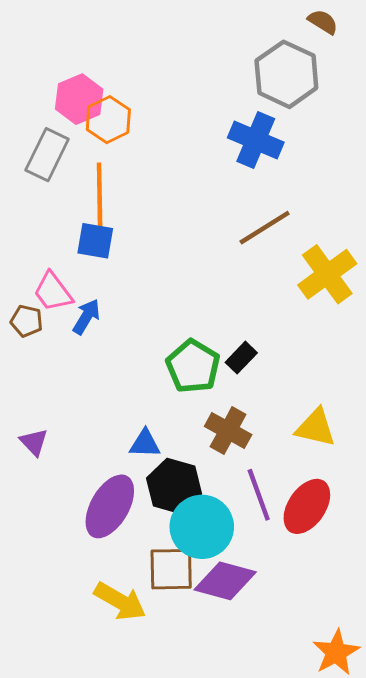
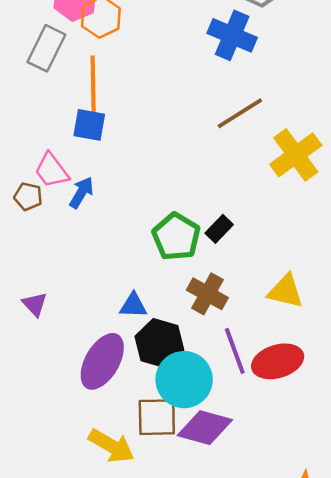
red ellipse: (307, 506) -> (278, 361), turned 39

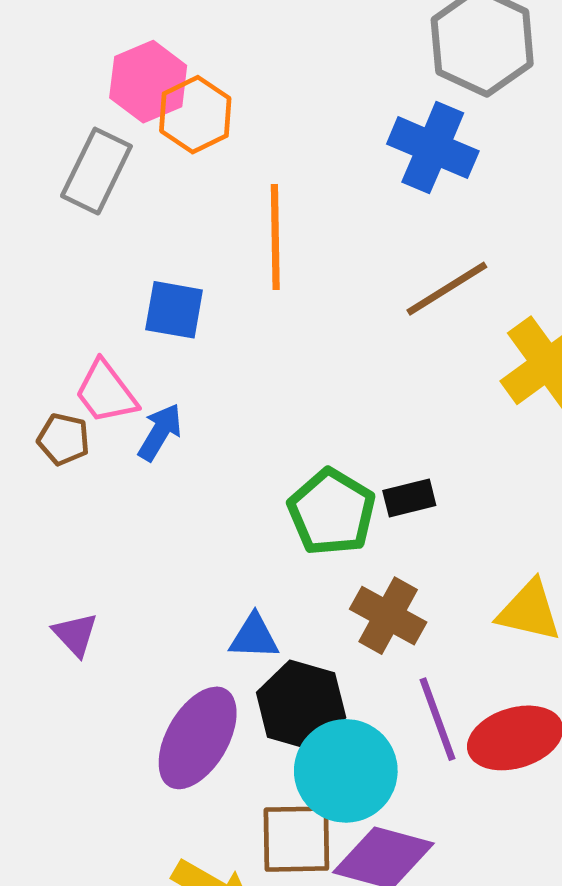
orange line: (93, 85) -> (275, 237), moved
black rectangle: (219, 229) -> (409, 498), turned 32

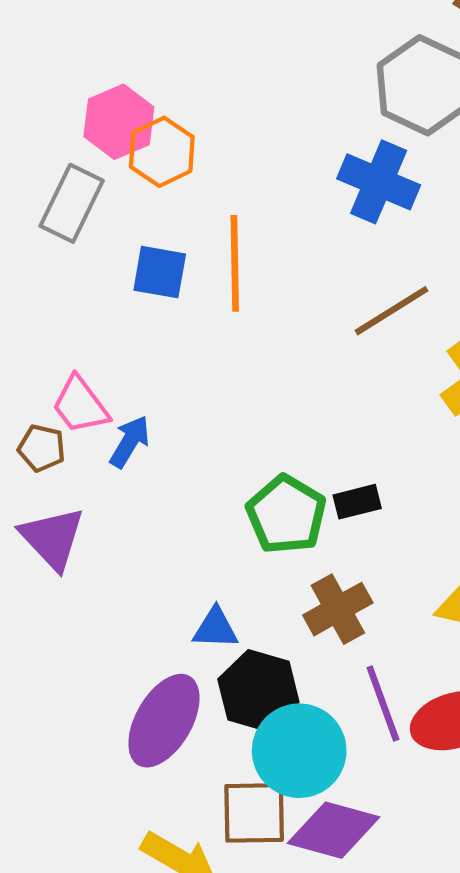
blue square: (174, 310) -> (160, 272), moved
brown cross: (388, 616) -> (338, 609), turned 32
purple triangle: (75, 634) -> (52, 538), moved, size x1.6

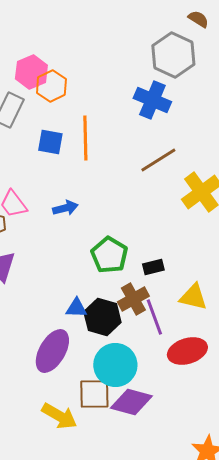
blue arrow: (130, 442) -> (65, 208), moved, turned 45
black rectangle: (357, 502) -> (153, 267), moved
black hexagon: (258, 691) -> (102, 317), moved
purple line: (383, 703) -> (154, 317), moved

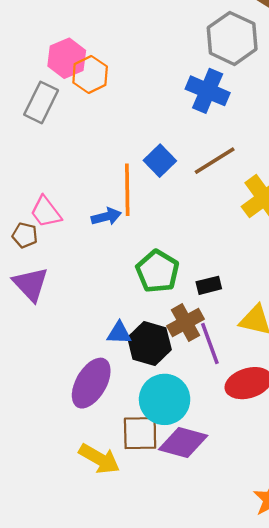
orange line: (85, 138) -> (127, 190), moved
blue square: (50, 142) -> (160, 161), moved, turned 36

